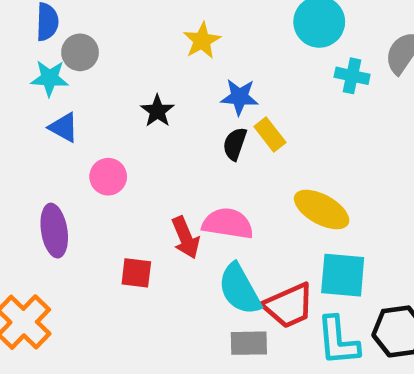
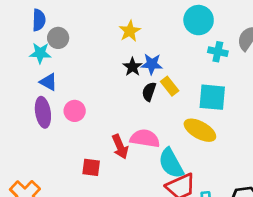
black star: (157, 111) -> (132, 67), moved
purple ellipse: (54, 231) -> (43, 112), moved
cyan square: (343, 275) -> (212, 97), moved
cyan semicircle: (239, 289) -> (171, 163), moved

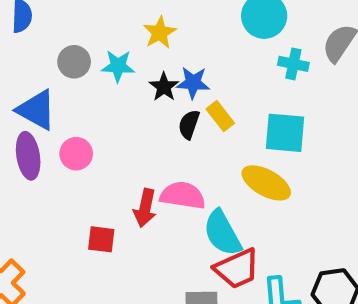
gray circle: (58, 38) -> (74, 62), moved
cyan star: (40, 53) -> (118, 66), moved
blue triangle: (48, 82) -> (36, 110), size x1.5
red arrow: (120, 147) -> (145, 208), turned 35

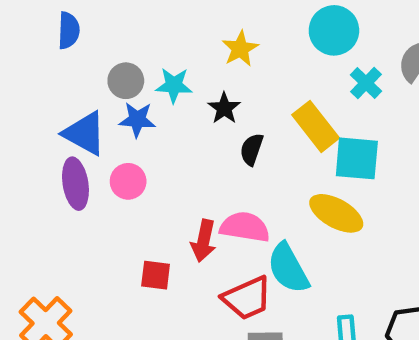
yellow star: (160, 33) -> (240, 49), moved
cyan cross: (293, 64) -> (366, 83), turned 32
blue star: (193, 83) -> (137, 120), moved
yellow rectangle: (220, 116) -> (316, 126), moved, size x1.5
red trapezoid: (237, 269) -> (247, 298), moved

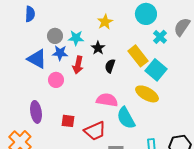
cyan square: (357, 158) -> (156, 70), turned 35
purple ellipse: (75, 184) -> (36, 112), moved
red arrow: (204, 241) -> (78, 65), moved
red trapezoid: (247, 298) -> (95, 131), moved

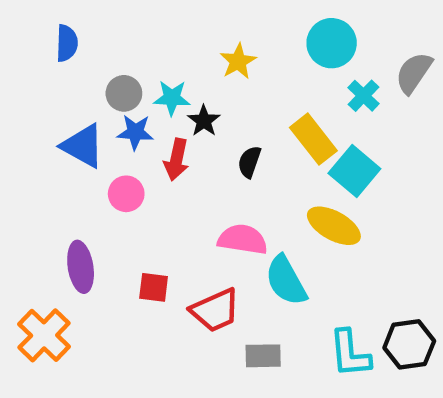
black star: (98, 48) -> (204, 121), moved

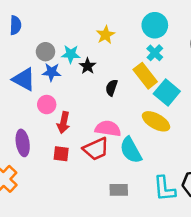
cyan cross: (364, 96) -> (155, 53), moved
red arrow: (176, 160) -> (64, 123), moved
red trapezoid: (215, 310) -> (96, 149), moved

